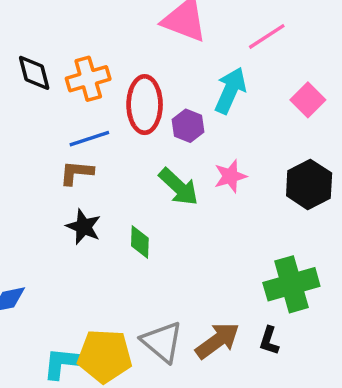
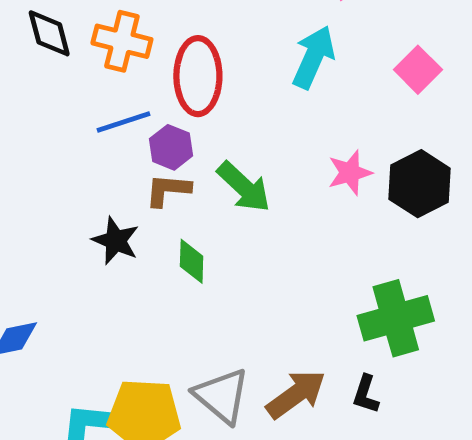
orange cross: (88, 79) -> (122, 41), turned 30
purple hexagon: (188, 126) -> (171, 147), moved
brown L-shape: (76, 173) -> (168, 190), moved
pink star: (230, 176) -> (350, 173), moved

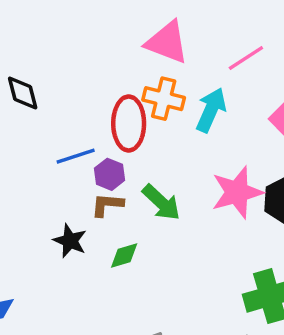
orange cross: (122, 41) -> (164, 99), moved
pink star: (350, 173) -> (237, 192), size x1.6
green diamond: (192, 261) -> (124, 255), turned 72

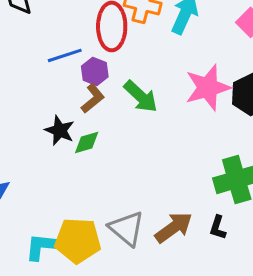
brown L-shape: (107, 205) -> (93, 98), turned 136
green diamond: (124, 255) -> (87, 142), moved

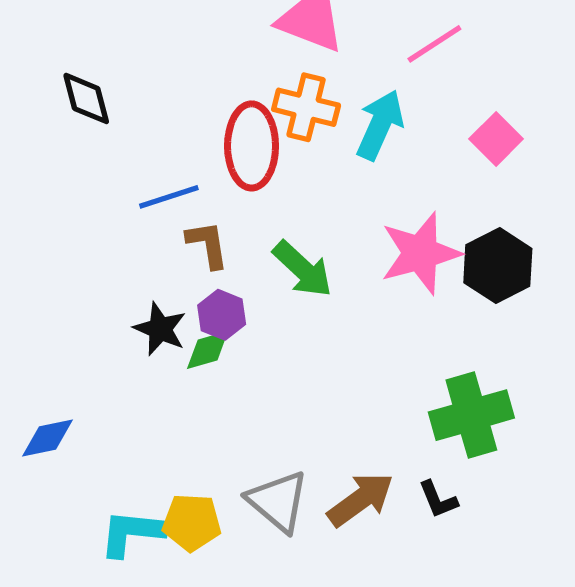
purple hexagon: (95, 71) -> (222, 315), moved
brown L-shape: (93, 98) -> (208, 244), moved, turned -60
black L-shape: (218, 227) -> (438, 500), turned -40
yellow pentagon: (78, 240) -> (192, 522), size x0.7

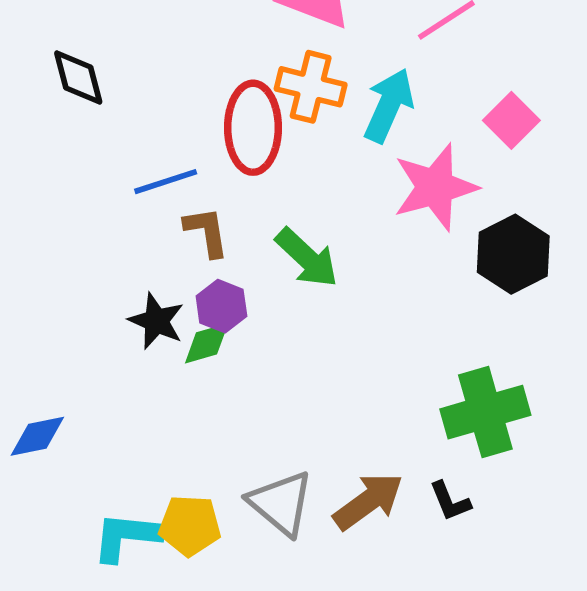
pink star: (420, 253) -> (435, 187), moved

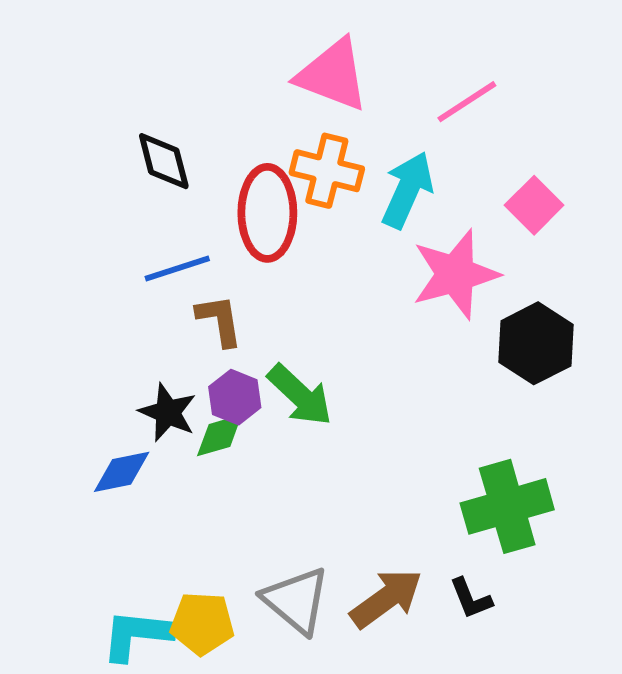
black diamond: (78, 78) -> (164, 161), moved
green arrow: (307, 258) -> (300, 395), moved
blue diamond: (37, 436) -> (122, 472), moved

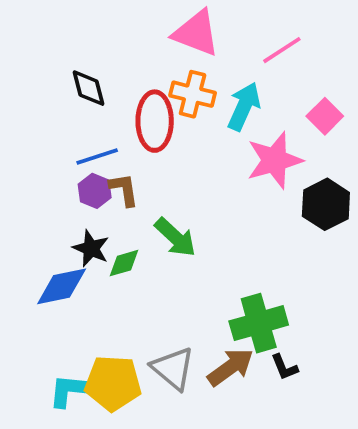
purple hexagon: (235, 397) -> (95, 191), moved
blue diamond: (122, 472) -> (62, 286), size x1.4
green cross: (507, 506) -> (259, 323), moved
yellow pentagon: (202, 623) -> (113, 383), size x1.4

